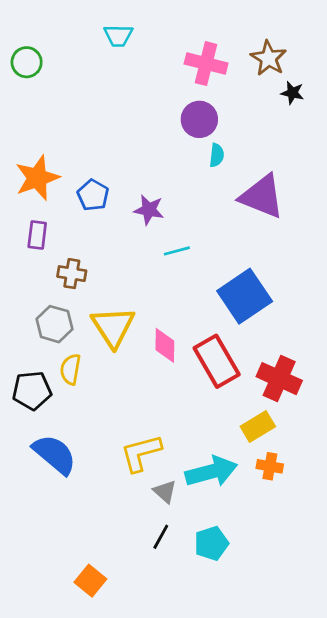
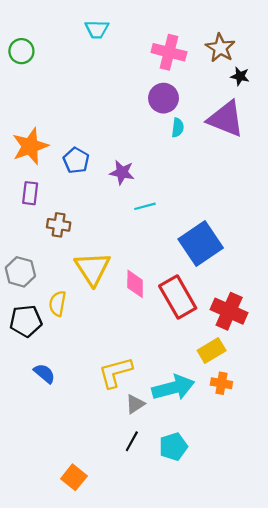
purple triangle: (262, 196) -> (226, 119), moved
gray hexagon: (54, 324) -> (20, 272), moved
blue semicircle: (54, 454) -> (44, 373), size x0.6
gray triangle: (165, 492) -> (135, 404), turned 45

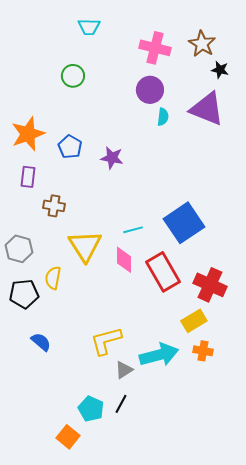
green circle: (21, 51) -> (73, 76), moved
cyan line: (145, 206) -> (133, 230), moved
cyan pentagon: (173, 447) -> (91, 409), moved, turned -30

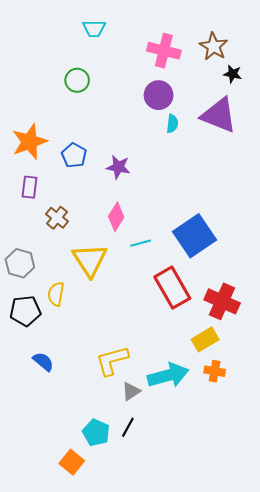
brown cross: (54, 206) -> (57, 218), turned 30
pink diamond: (124, 260) -> (116, 217), moved, turned 32

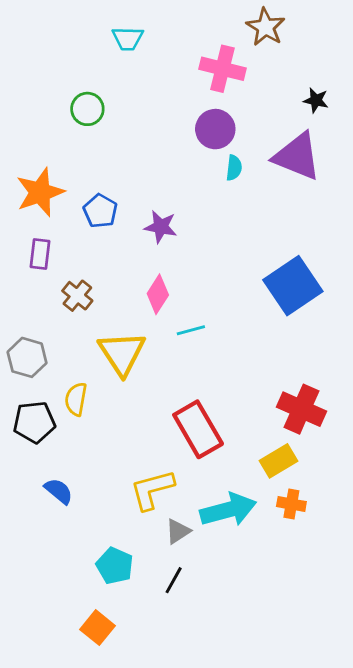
brown star: (214, 46) -> (266, 27), moved
green circle: (77, 80) -> (87, 109), moved
blue square: (195, 236) -> (293, 286), moved
red rectangle: (172, 288) -> (198, 429), moved
cyan pentagon: (96, 433) -> (115, 566), moved

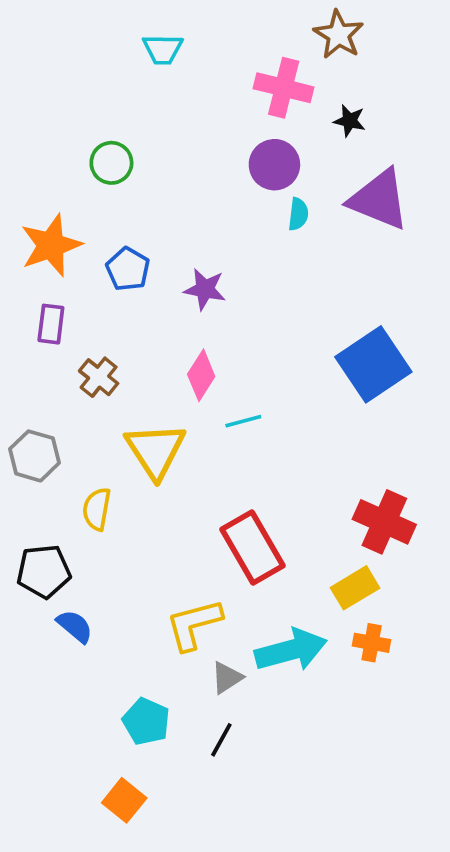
black star: (316, 100) -> (350, 121), moved
green circle: (87, 109) -> (111, 163), moved
black pentagon: (34, 422) -> (44, 571), moved

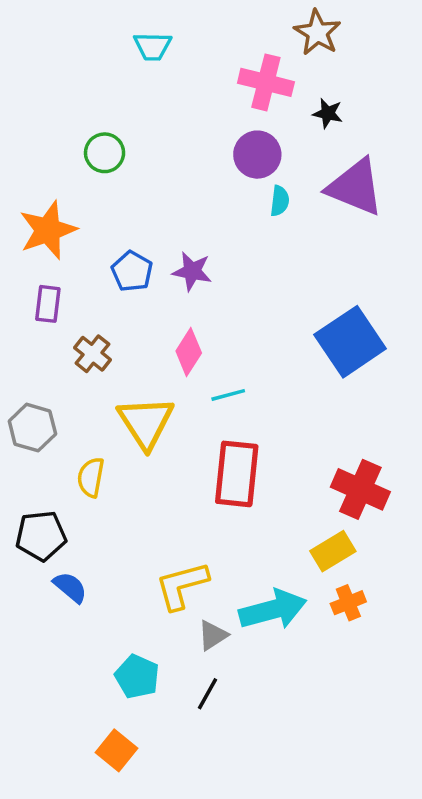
blue pentagon: (128, 269) -> (132, 271), moved
red rectangle: (252, 548) -> (237, 474), moved, turned 36
orange cross: (372, 643) -> (348, 603), turned -32

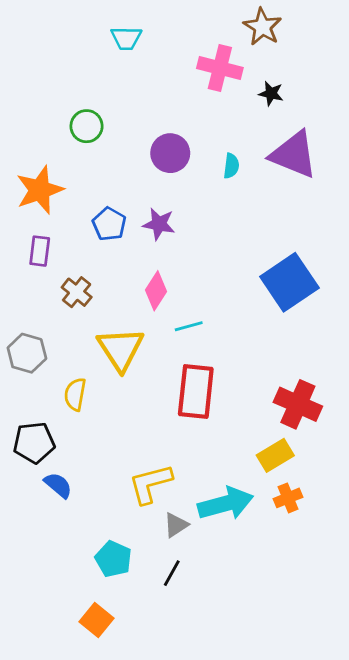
purple circle: (257, 155) -> (170, 153), moved

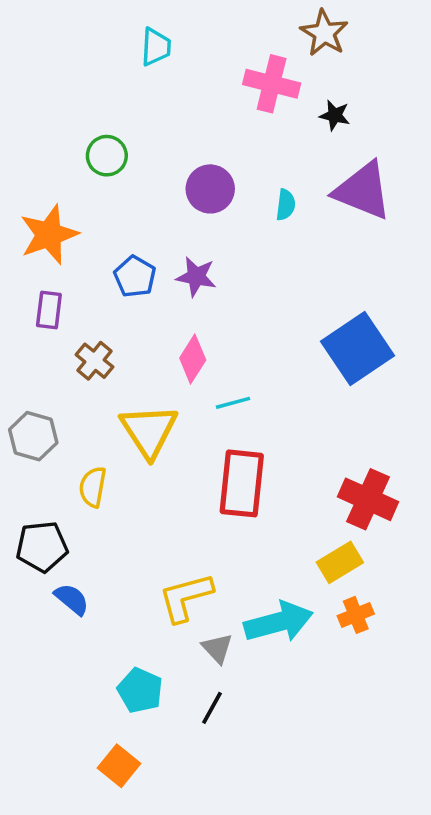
cyan trapezoid: (126, 38) -> (156, 47), turned -88
gray triangle: (176, 525) -> (217, 648), turned -40

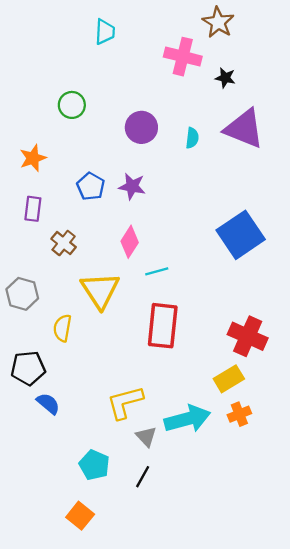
orange star: (49, 235) -> (33, 158), size x0.7

